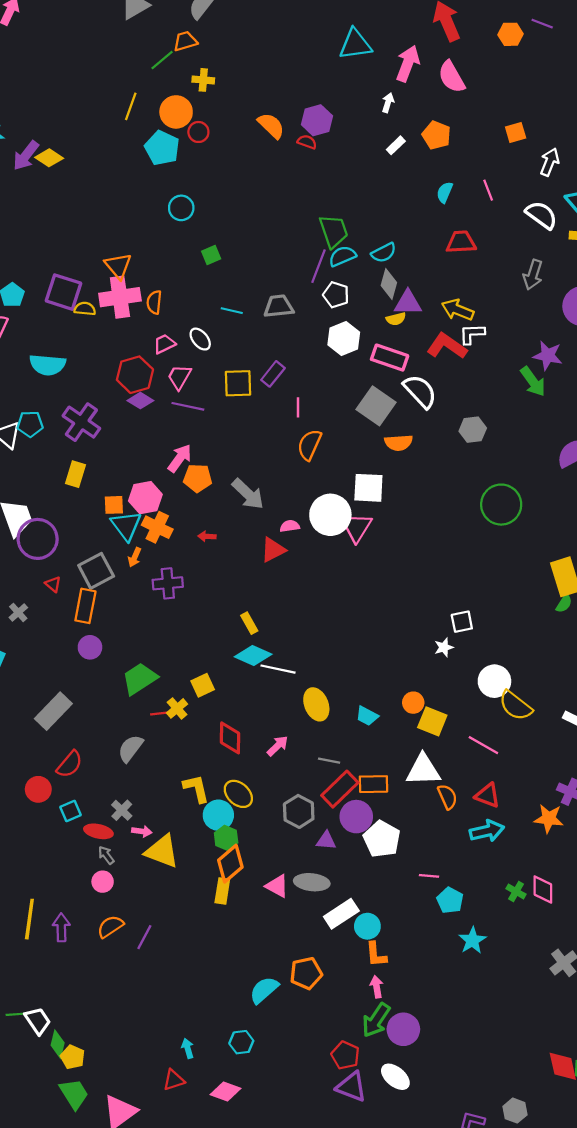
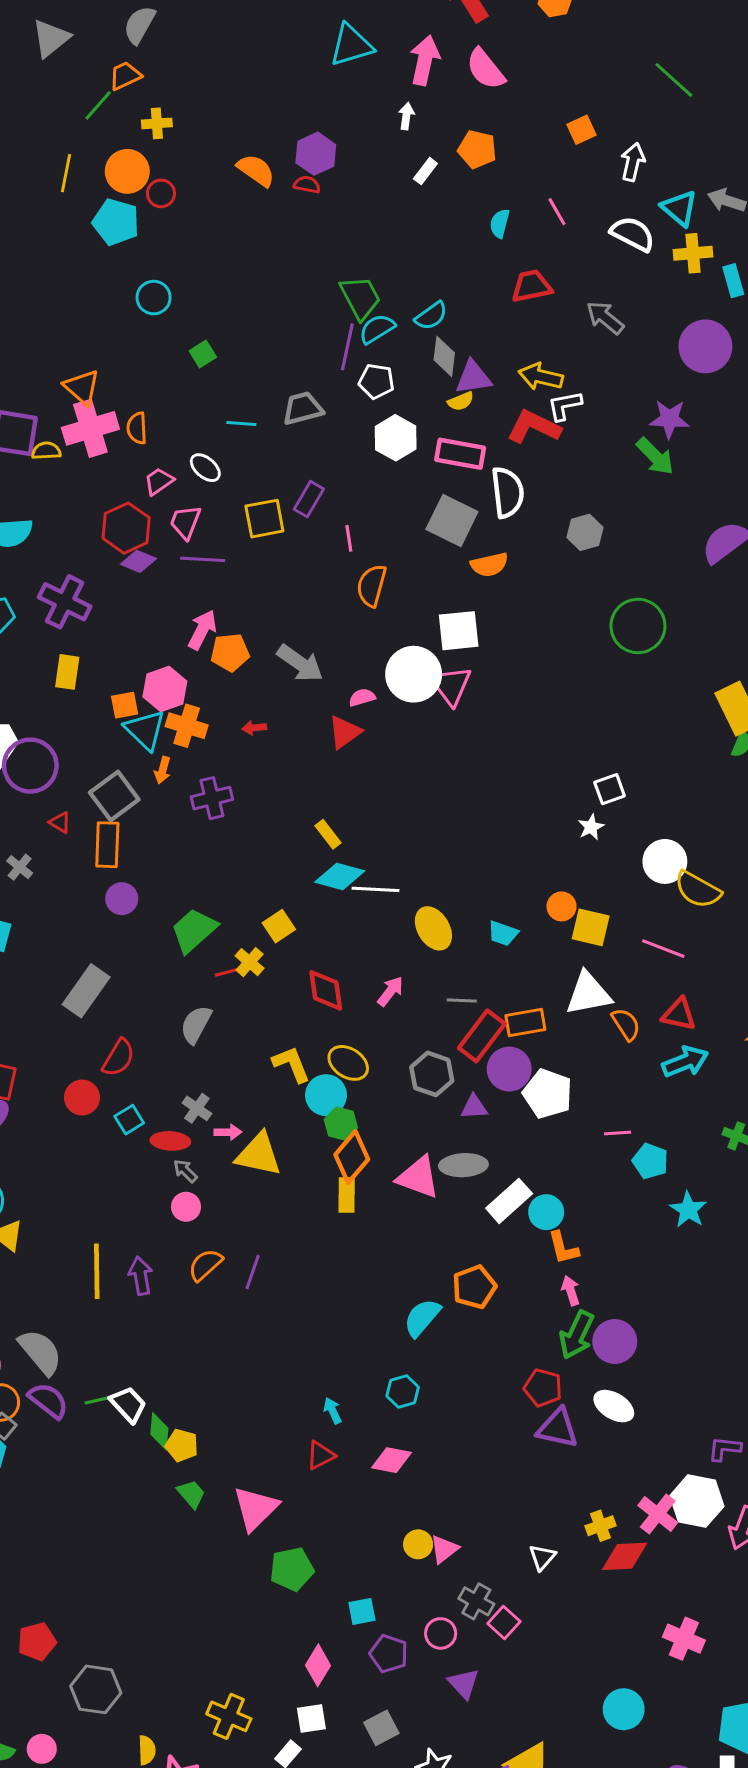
gray arrow: (533, 275) -> (605, 318), moved, turned 120
white semicircle: (420, 391) -> (508, 492), turned 45
pink triangle: (277, 886) -> (418, 1177), size x1.4
green trapezoid: (74, 1094) -> (191, 1494), size x0.7

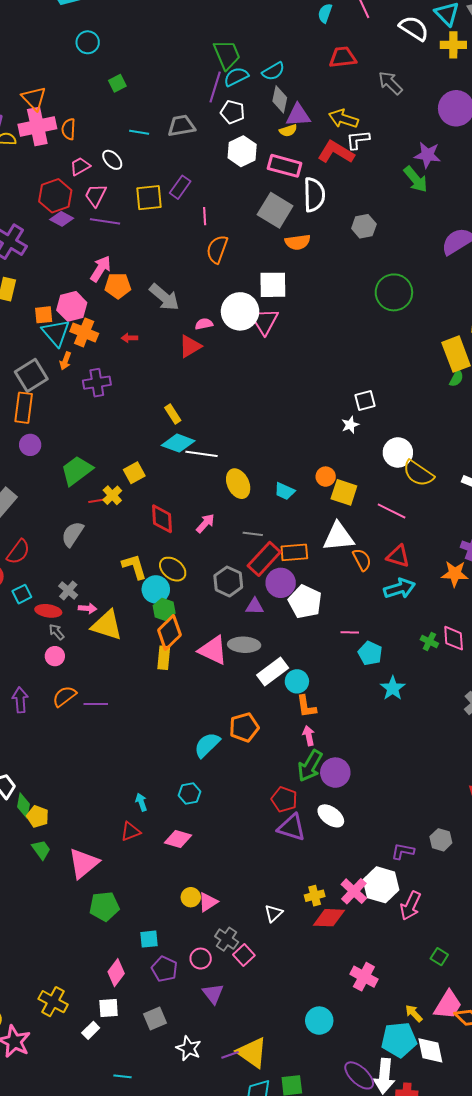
purple line: (253, 1272) -> (96, 704), turned 65

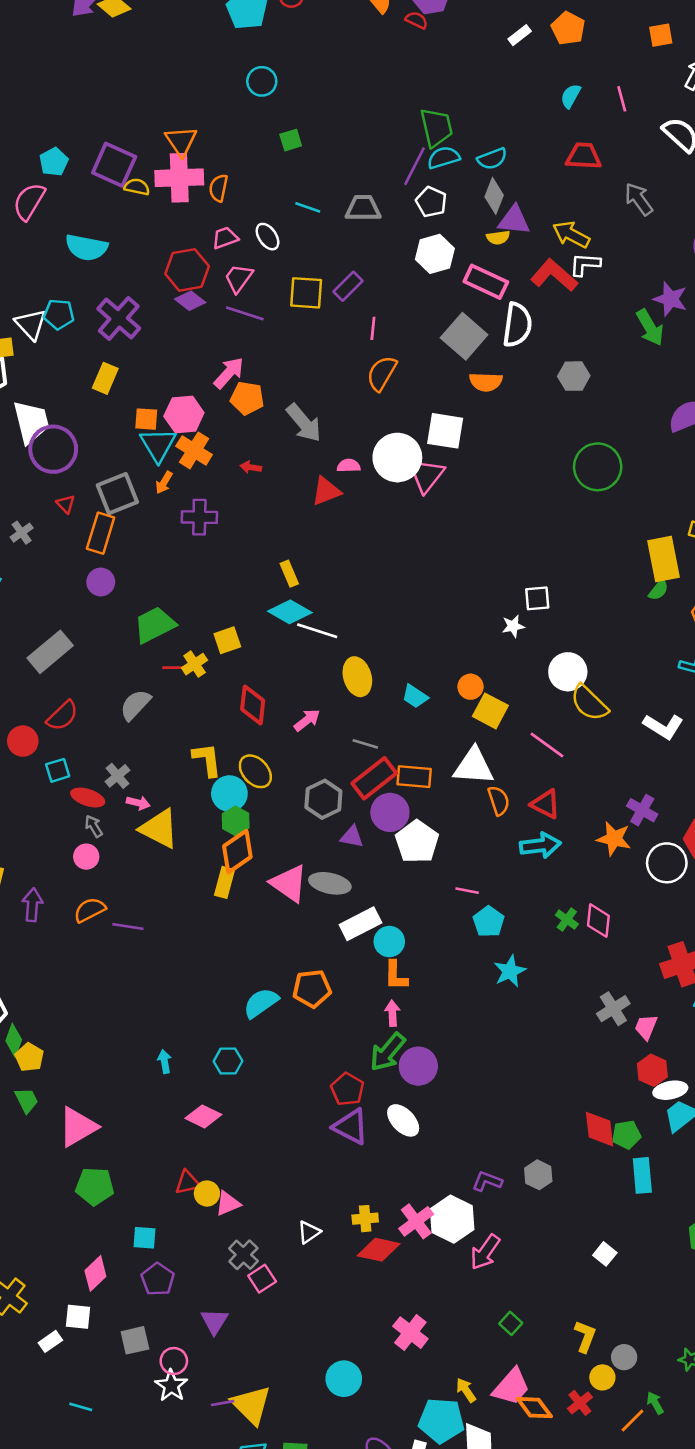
red triangle: (131, 831) -> (188, 1183), moved
pink circle: (201, 959) -> (174, 1361), moved

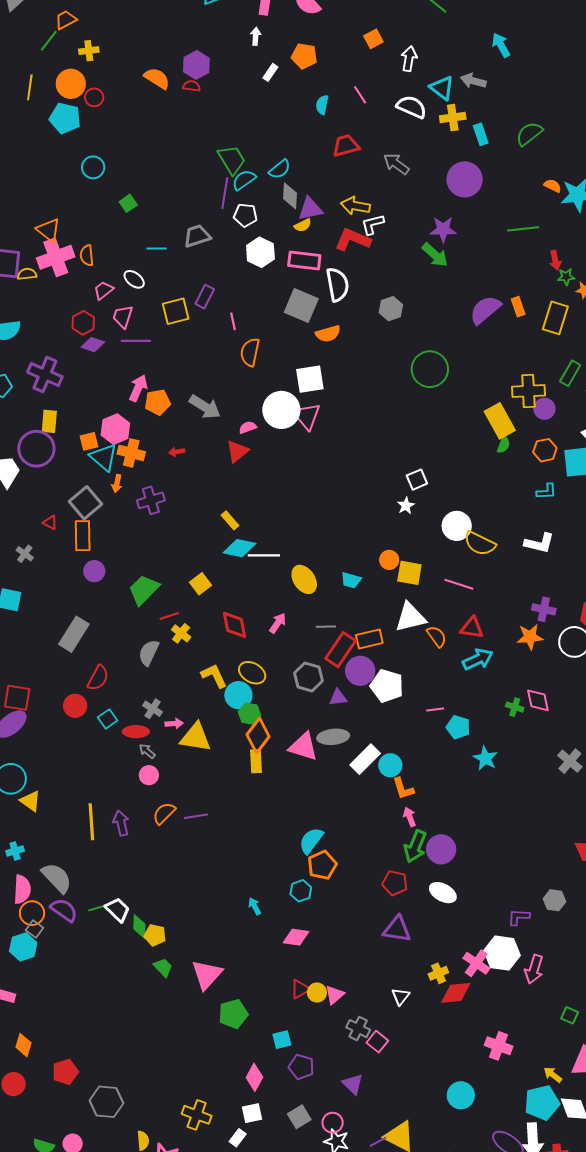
red hexagon: (187, 270) -> (83, 323), size x0.7
purple circle: (53, 449) -> (36, 449), moved
yellow cross: (195, 664) -> (181, 633), moved
orange pentagon: (312, 989) -> (322, 865), moved
purple triangle: (351, 1127) -> (397, 929), moved

